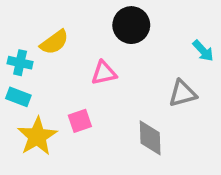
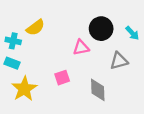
black circle: (131, 25) -> (101, 29), moved
pink triangle: (104, 73) -> (81, 48), moved
pink square: (80, 121) -> (62, 78), moved

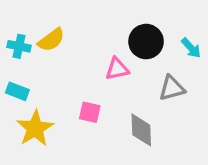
cyan cross: (13, 41) -> (19, 46), moved
pink square: (62, 78) -> (90, 112), turned 32

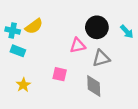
gray triangle: (172, 88) -> (101, 58), moved
cyan rectangle: (17, 91) -> (18, 51), moved
yellow star: (35, 128) -> (23, 85), size x0.6

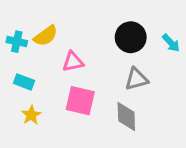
pink triangle: (78, 45) -> (73, 62), moved
cyan rectangle: (18, 51) -> (24, 82), moved
pink square: (60, 74) -> (80, 101), size x1.5

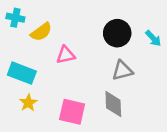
cyan cross: (17, 42) -> (15, 18), moved
cyan rectangle: (24, 82) -> (22, 73), size x1.5
pink square: (80, 101) -> (72, 112), moved

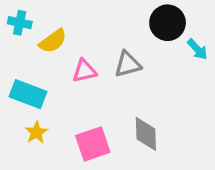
black circle: (117, 33) -> (168, 23), moved
gray triangle: (122, 71) -> (128, 64), moved
pink square: (72, 112) -> (93, 144), turned -32

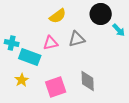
cyan cross: (20, 23) -> (12, 43), moved
yellow semicircle: (53, 41) -> (58, 16), moved
cyan rectangle: (28, 94) -> (30, 57), moved

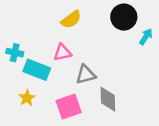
cyan arrow: (119, 30) -> (146, 37), turned -104
gray triangle: (77, 39) -> (86, 75), moved

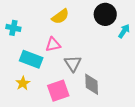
cyan cross: (15, 53) -> (13, 28), moved
gray triangle: (86, 75) -> (73, 63), turned -48

